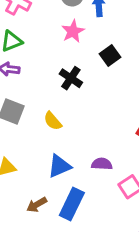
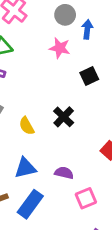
pink star: (73, 31) -> (60, 48), turned 30
black cross: (71, 78) -> (64, 117), moved

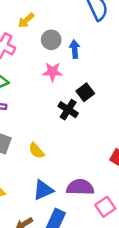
black cross: (64, 117) -> (68, 110), moved
purple semicircle: (64, 173) -> (80, 187), size x1.5

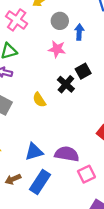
yellow semicircle: (36, 151) -> (39, 100), moved

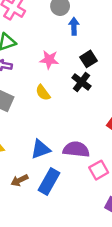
blue arrow: (79, 32) -> (74, 26), moved
pink star: (57, 49) -> (49, 60), moved
black cross: (66, 84) -> (81, 82), moved

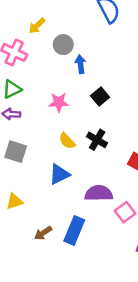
black cross: (81, 82) -> (97, 140), moved
yellow semicircle: (43, 93) -> (67, 141), moved
blue triangle: (41, 149) -> (59, 174), moved

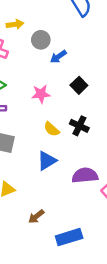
yellow arrow: (37, 26) -> (15, 24), turned -140
blue arrow: (80, 64) -> (58, 57), turned -112
blue rectangle: (74, 231) -> (69, 237), moved, turned 55

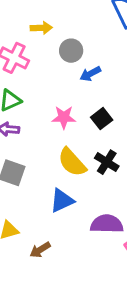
black square: (79, 85) -> (102, 119), moved
yellow semicircle: (52, 129) -> (72, 162), size x1.5
brown arrow: (36, 217) -> (40, 250), moved

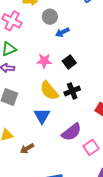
black cross: (107, 162) -> (72, 91), turned 35
blue triangle: (62, 200) -> (42, 116), turned -36
purple semicircle: (107, 224) -> (71, 132), turned 140

